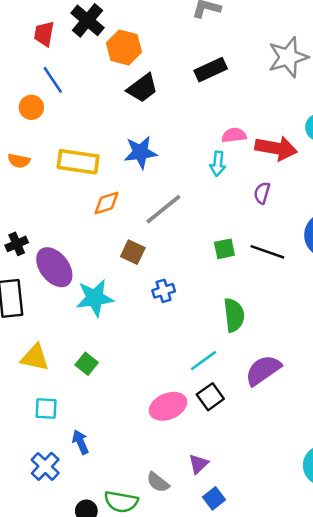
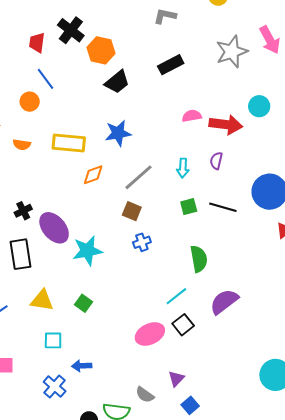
cyan arrow: (218, 164) -> (183, 168), moved
brown square: (133, 252) -> (132, 211), moved
blue arrow: (80, 442) -> (82, 366), turned -66

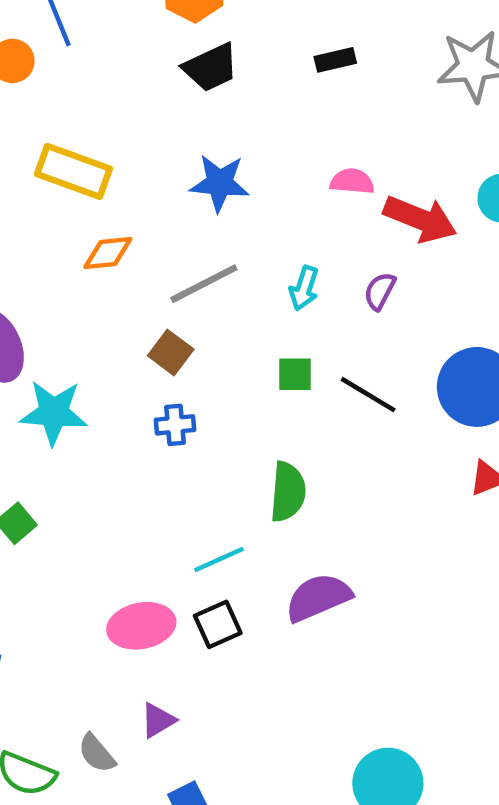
black rectangle: (171, 65) -> (335, 60), size x0.7
blue star: (118, 133) -> (220, 183), moved
purple triangle: (176, 379) -> (158, 720), moved

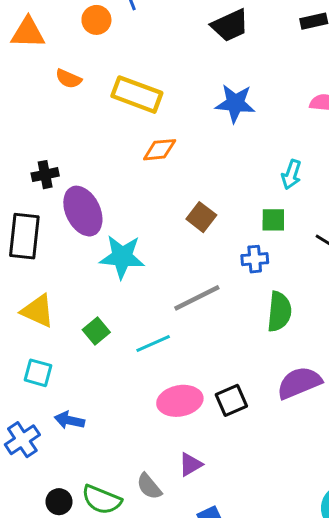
gray line: (204, 284) -> (197, 298), moved
green square: (295, 374) -> (273, 220), moved
blue cross: (175, 425) -> (255, 259), moved
cyan line: (219, 559) -> (153, 344), moved

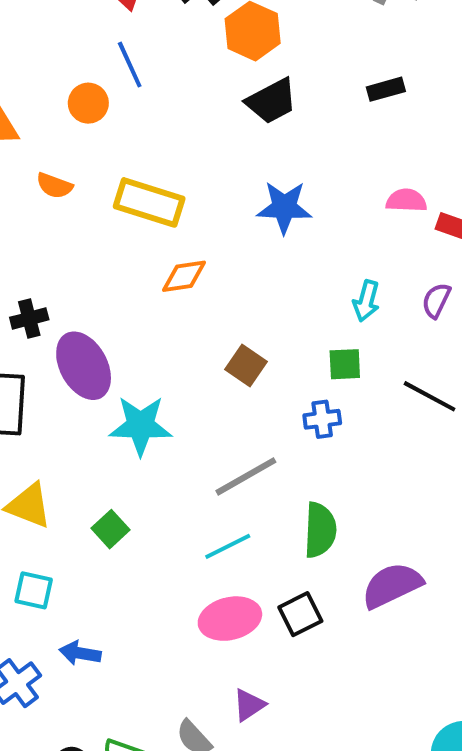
green semicircle: (279, 312) -> (320, 530), moved
cyan line: (153, 344) -> (228, 546), moved

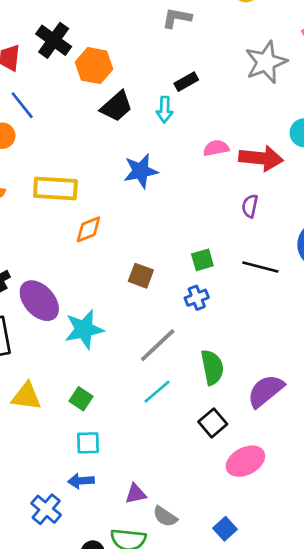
cyan arrow: (366, 301) -> (165, 110), moved
cyan square: (34, 590) -> (88, 443), moved
pink ellipse: (230, 619) -> (245, 461), moved
purple triangle: (249, 705) -> (136, 494), moved, turned 35

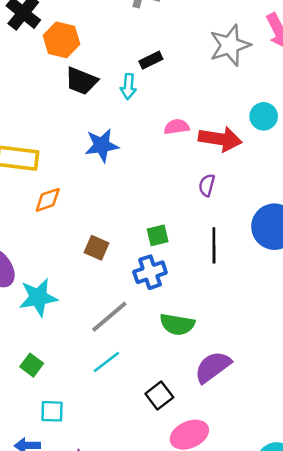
black trapezoid: (117, 106) -> (81, 81), turned 60
black line: (260, 267) -> (214, 245), turned 72
blue cross: (197, 298) -> (150, 272), size x1.4
green semicircle: (212, 367) -> (177, 324), moved, turned 108
cyan square: (88, 443) -> (52, 411), moved

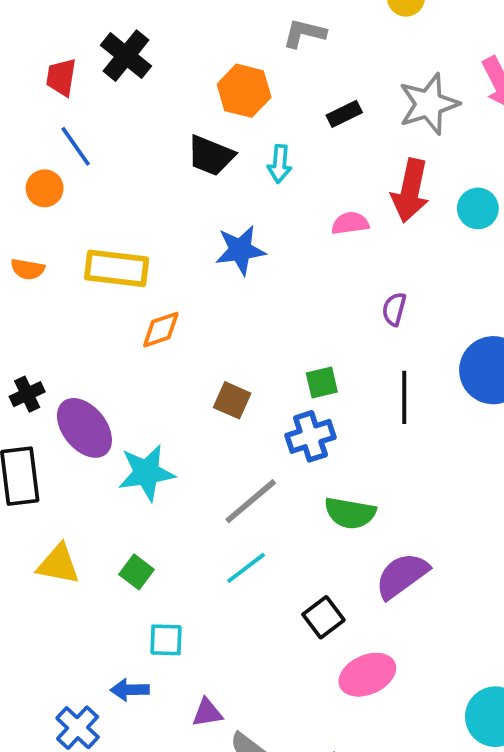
orange hexagon: (61, 40) -> (244, 91), moved
black rectangle: (151, 60) -> (344, 114), moved
red arrow: (220, 139) -> (410, 191), moved, turned 93

